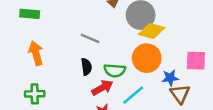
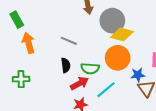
green rectangle: (30, 14) -> (17, 20), turned 56
orange arrow: (36, 53) -> (28, 43), moved
green cross: (35, 94) -> (21, 79), moved

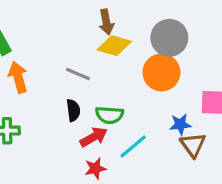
gray circle: (112, 21) -> (169, 38), moved
yellow diamond: (122, 34) -> (114, 46), moved
orange circle: (118, 58) -> (161, 72), moved

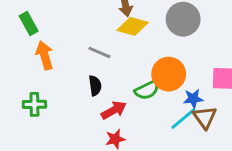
orange circle: (161, 72) -> (169, 74), moved
green semicircle: (109, 115) -> (147, 90), moved, turned -30
cyan line: (133, 146) -> (183, 119), moved

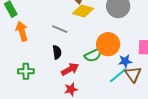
green cross: (34, 104) -> (26, 71), moved

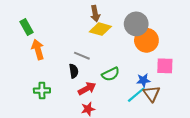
gray line: (60, 29) -> (82, 56), moved
orange circle: (108, 44) -> (146, 40), moved

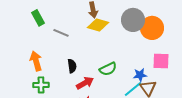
green rectangle: (27, 27) -> (38, 18), moved
orange circle: (146, 40) -> (152, 28), moved
orange arrow: (38, 50) -> (36, 61), moved
gray line: (82, 56) -> (61, 33), moved

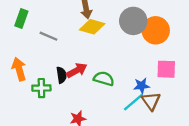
green rectangle: (38, 18) -> (21, 19), turned 49
green semicircle: (108, 69) -> (104, 79), turned -138
red arrow: (85, 83) -> (77, 70), moved
green cross: (41, 85) -> (41, 88), moved

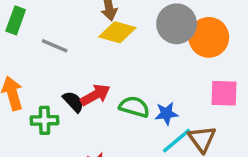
black semicircle: (61, 75) -> (73, 102), turned -35
blue star: (142, 86) -> (166, 114), moved

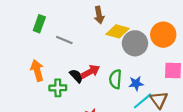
gray circle: (177, 24) -> (135, 43), moved
yellow diamond: (117, 32) -> (118, 31), moved
green semicircle: (134, 107) -> (115, 79), turned -102

